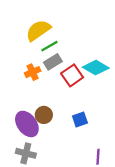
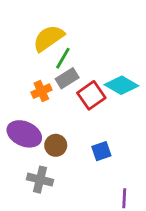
green line: (49, 46) -> (63, 58), turned -30
purple ellipse: (27, 124) -> (24, 134), moved, turned -30
gray cross: (26, 153) -> (40, 180), moved

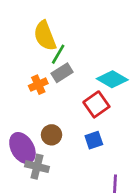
yellow semicircle: (49, 38) -> (45, 36), turned -76
red square: (91, 95) -> (96, 104), moved
purple ellipse: (24, 134) -> (22, 148), moved, turned 36

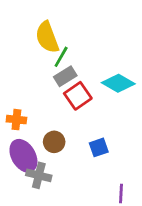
orange cross: (38, 85) -> (16, 120), moved, turned 30
red square: (96, 104) -> (78, 96), moved

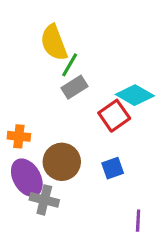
red square: (78, 96) -> (114, 116), moved
brown circle: (54, 142) -> (62, 162), size x1.5

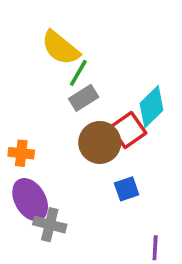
yellow semicircle: (54, 43) -> (60, 48), turned -30
cyan diamond: (135, 95) -> (152, 107), turned -75
brown circle: (62, 162) -> (100, 142), moved

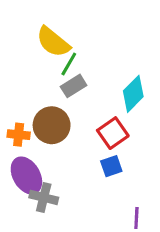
red square: (128, 130) -> (113, 133), moved
brown circle: (100, 142) -> (52, 125), moved

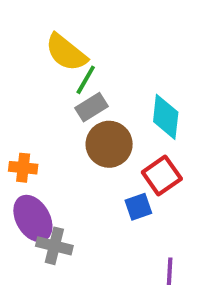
cyan diamond: (133, 94) -> (166, 117), turned -39
brown circle: (52, 125) -> (109, 144), moved
red square: (113, 133) -> (162, 175), moved

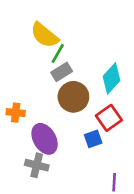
cyan diamond: (166, 117) -> (112, 78), turned 36
purple ellipse: (33, 218) -> (45, 139), moved

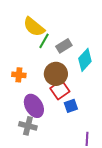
gray rectangle: (62, 72) -> (64, 46), moved
orange cross: (16, 113) -> (19, 75), moved
red square: (109, 118) -> (60, 90), moved

